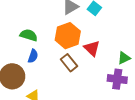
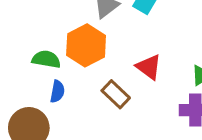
orange hexagon: (68, 36) -> (86, 45), moved

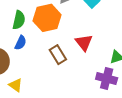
green semicircle: (46, 59) -> (19, 20), turned 78

